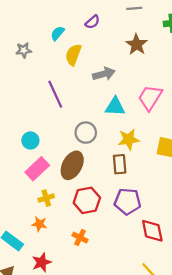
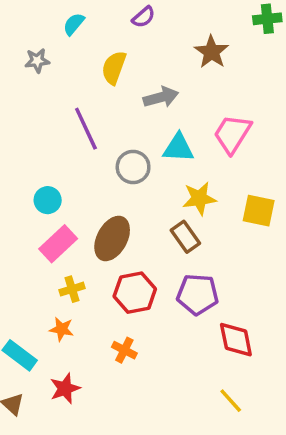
cyan semicircle: (57, 33) -> (74, 24), moved
gray circle: (86, 133) -> (133, 167), moved
brown rectangle: (120, 164) -> (185, 237), turned -30

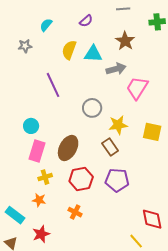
gray arrow: (161, 97) -> (116, 69), moved
cyan triangle: (178, 148) -> (93, 54), moved
gray circle: (133, 167) -> (92, 108), moved
pink rectangle: (58, 244) -> (37, 151), turned -30
red diamond: (236, 340) -> (152, 219), moved

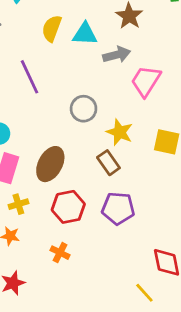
yellow star: (118, 125) -> (119, 132), turned 30

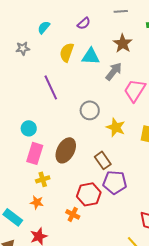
gray arrow: (117, 55) -> (114, 71), turned -36
brown rectangle: (108, 163) -> (103, 160), moved
red hexagon: (68, 207) -> (89, 194), moved

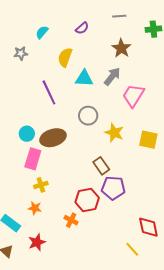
cyan triangle: (91, 56) -> (84, 78), moved
brown ellipse: (66, 150) -> (53, 138), moved, turned 45

